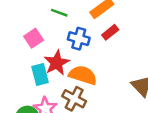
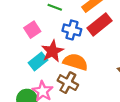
red rectangle: (110, 32) -> (99, 24), size x1.6
cyan rectangle: (40, 75) -> (38, 61), turned 66

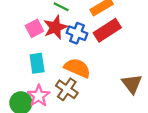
red star: (53, 51) -> (55, 27), moved
cyan rectangle: (38, 61) -> (37, 63), turned -66

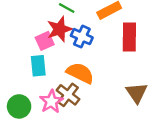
pink square: (34, 28) -> (45, 41), moved
red rectangle: (107, 30) -> (129, 37), moved, turned -60
pink star: (39, 96) -> (51, 102), moved

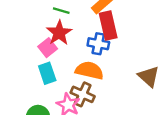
blue cross: (82, 37) -> (98, 44), moved
red rectangle: (129, 37) -> (108, 25), moved

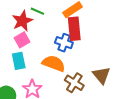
red star: (59, 33) -> (22, 21), moved
brown cross: (83, 94) -> (74, 83), moved

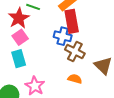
orange semicircle: (54, 63) -> (75, 79), moved, size x0.6
brown cross: (74, 83) -> (75, 51), moved

